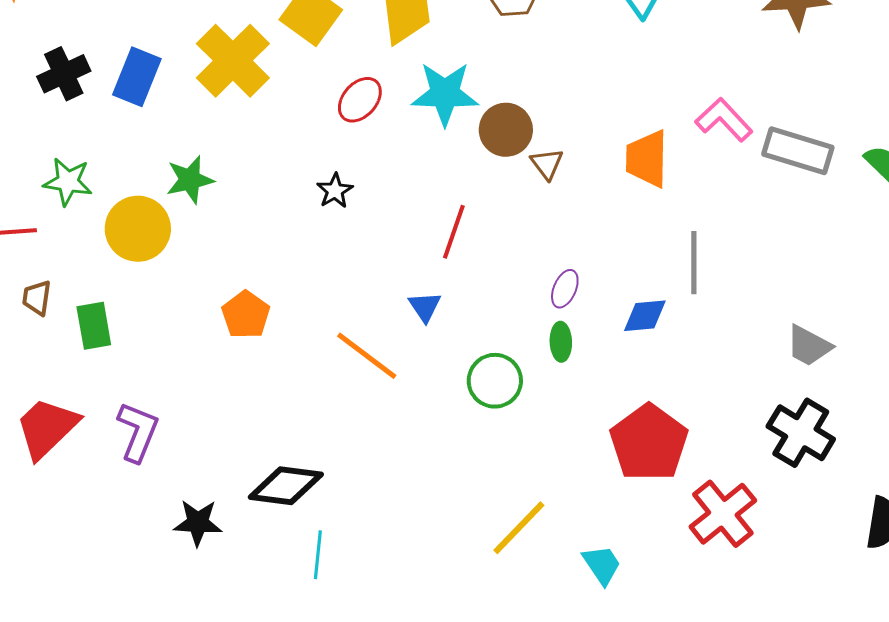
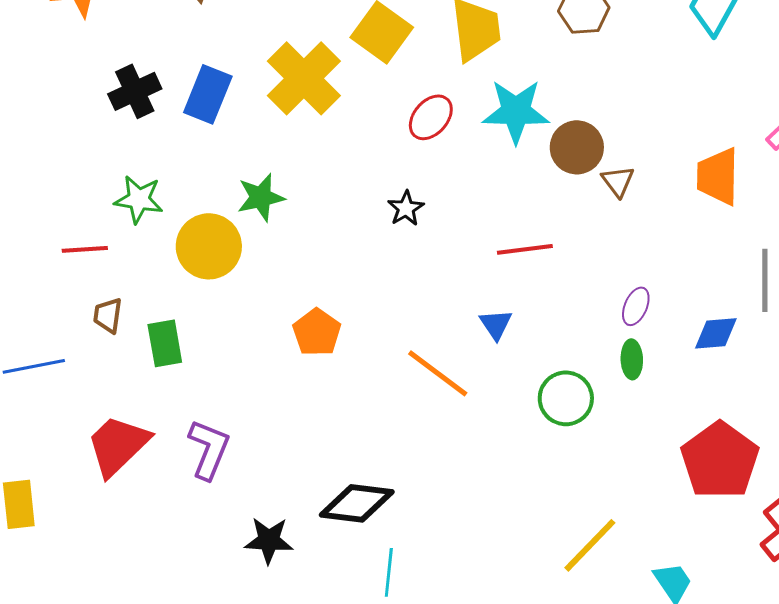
red line: (454, 232) -> (525, 249), turned 64

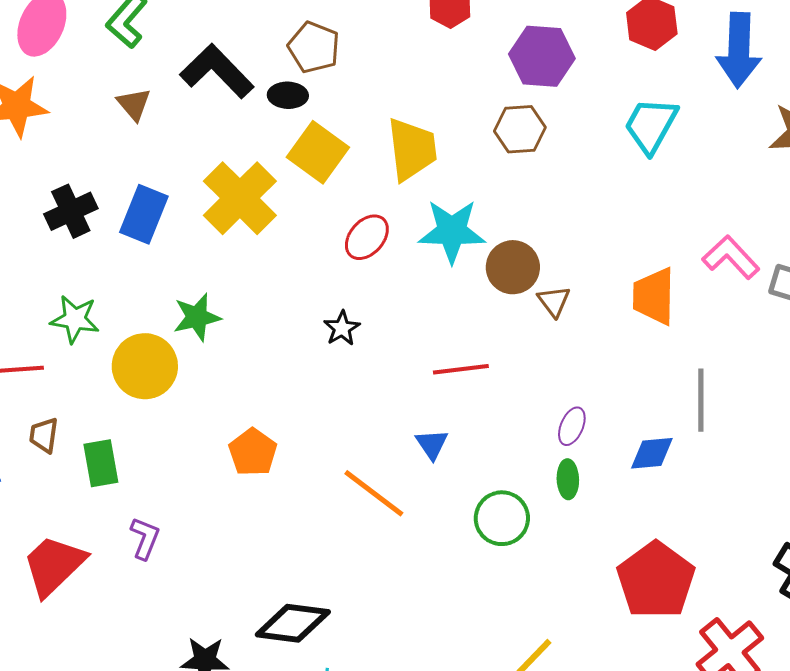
purple L-shape: (209, 449) -> (145, 538), moved, size x0.7

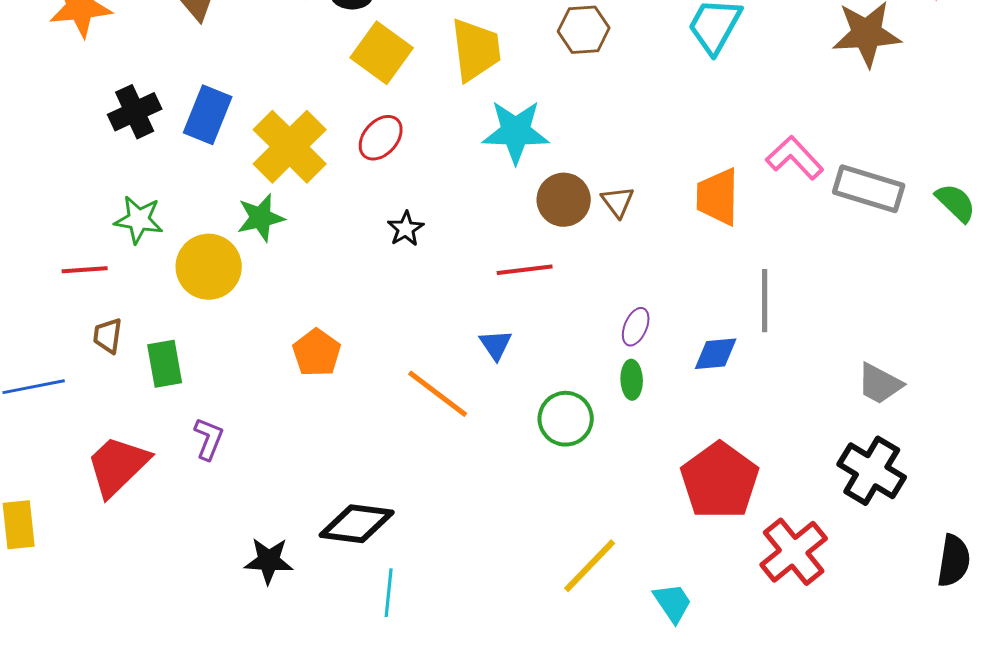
yellow cross: (240, 198) -> (290, 147), moved
red ellipse: (367, 237) -> (381, 138), moved
brown circle: (513, 267) -> (564, 200), moved

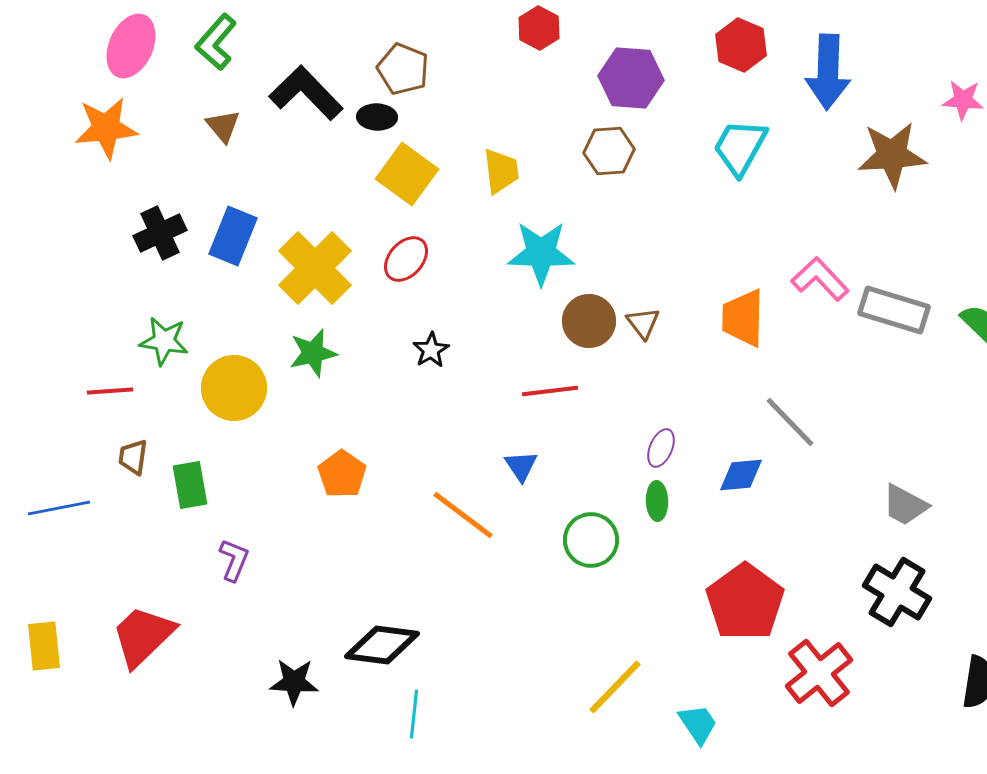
yellow trapezoid: (476, 50) -> (501, 171), size x0.7
green star: (261, 218) -> (313, 353), moved
gray line: (765, 301) -> (790, 422), turned -44
red trapezoid: (118, 466) -> (143, 636), moved

